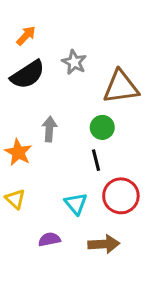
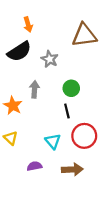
orange arrow: (26, 36) -> (28, 24), moved, turned 120
gray star: (74, 62) -> (50, 59), moved
brown triangle: (121, 87) -> (84, 35), moved

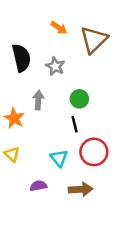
orange arrow: (28, 24) -> (59, 28), moved, turned -40
brown triangle: (84, 35) -> (94, 40), turned -36
black semicircle: (19, 51) -> (21, 58), turned -70

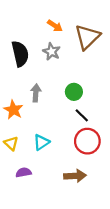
gray star: (55, 66) -> (52, 52), moved
black line: (75, 124) -> (82, 115), moved, turned -32
cyan triangle: (59, 158) -> (41, 142), moved, turned 36
purple semicircle: (38, 186) -> (24, 172), moved

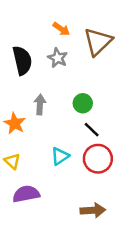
cyan triangle: (41, 142) -> (60, 156), moved
purple semicircle: (24, 172) -> (26, 194), size x1.5
brown arrow: (75, 176) -> (93, 210), moved

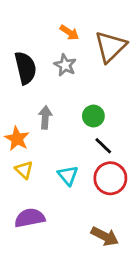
cyan triangle: (60, 156) -> (68, 175), turned -36
yellow triangle: (12, 161) -> (24, 170), moved
brown arrow: (93, 210) -> (105, 236), turned 30

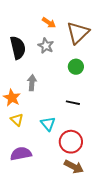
green circle: (93, 116) -> (76, 67), moved
black line: (103, 146) -> (73, 103), turned -32
red circle: (110, 178) -> (71, 142), moved

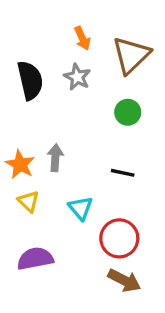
orange arrow: (49, 23) -> (82, 38), turned 32
gray arrow: (32, 83) -> (55, 158), moved

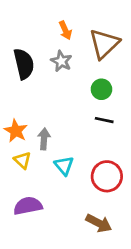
gray arrow: (55, 158) -> (44, 139), moved
black line: (123, 173) -> (104, 120), moved
red circle: (119, 238) -> (107, 176), moved

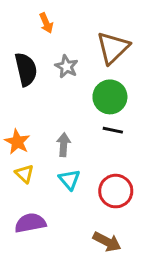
orange arrow: (65, 30) -> (46, 23), moved
green circle: (101, 89) -> (110, 97), size x1.5
gray arrow: (44, 139) -> (64, 145), moved

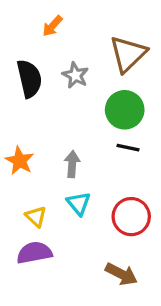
orange arrow: (46, 23) -> (52, 26), turned 66
yellow triangle: (24, 174) -> (36, 217), moved

